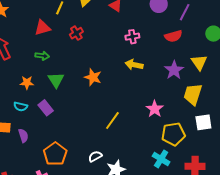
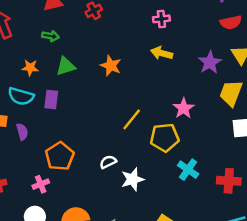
red semicircle: (173, 36) -> (231, 22), moved
green triangle: (56, 80) -> (66, 66), turned 42
cyan semicircle: (21, 107) -> (21, 96), size x1.5
purple rectangle: (46, 108) -> (51, 100), turned 42
yellow pentagon: (173, 134) -> (165, 138), moved

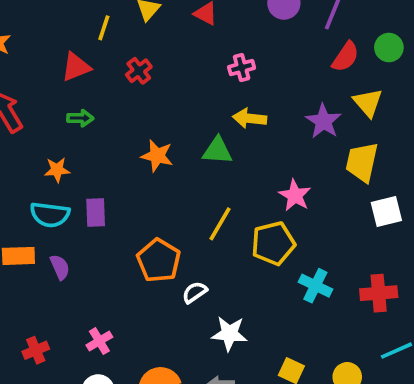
red semicircle: (231, 22) -> (346, 57), turned -35
green triangle: (66, 66) -> (217, 151), moved, turned 30
orange star: (111, 66) -> (157, 156), moved
orange pentagon: (60, 156) -> (159, 260), moved
white star: (133, 179) -> (229, 334), moved, turned 30

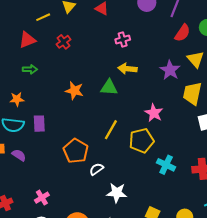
yellow line: (104, 28) -> (43, 17), turned 48
purple semicircle: (60, 267) -> (19, 155), turned -32

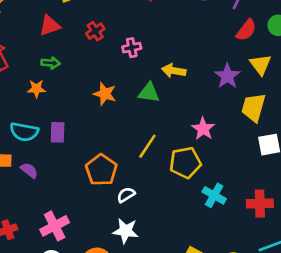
pink cross: (123, 40) -> (132, 48), moved
orange star: (17, 99) -> (36, 89), moved
white star: (117, 193) -> (126, 231), moved
pink cross: (42, 198) -> (55, 226), size x1.5

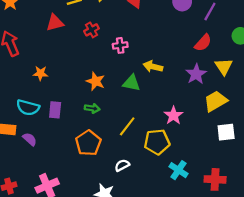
red semicircle: (246, 30) -> (203, 43), moved
green arrow: (51, 63) -> (92, 108), moved
yellow trapezoid: (253, 107) -> (216, 101), turned 40
white semicircle: (126, 195) -> (122, 165), moved

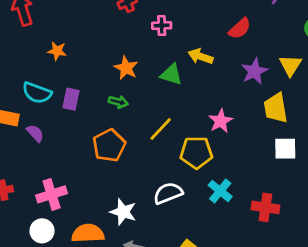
red semicircle: (203, 43) -> (240, 28), moved
yellow trapezoid: (216, 101) -> (276, 108), turned -75
white semicircle: (122, 165) -> (168, 193), moved, size x1.5

